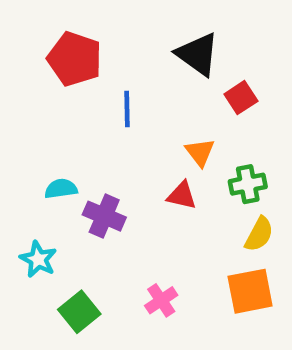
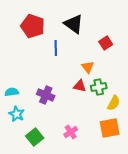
black triangle: (198, 54) -> (74, 24), moved
green cross: (248, 184) -> (99, 87), moved
cyan semicircle: (61, 189) -> (12, 92), moved

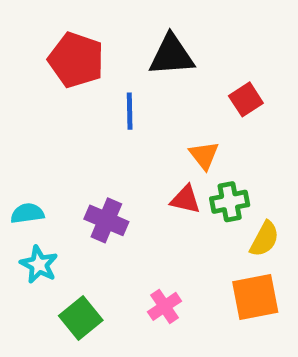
black triangle: (74, 24) -> (171, 55), turned -40

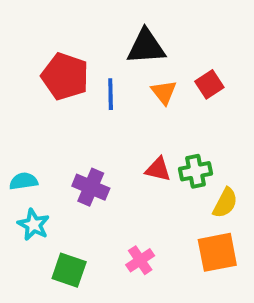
red pentagon: (76, 60) -> (65, 76), moved
orange triangle: (204, 155) -> (164, 92), moved
green square: (81, 318) -> (69, 270), turned -32

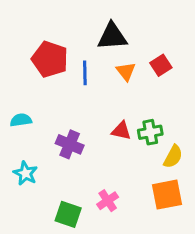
cyan semicircle: (24, 181) -> (21, 120), moved
green square: (69, 270) -> (68, 214), moved

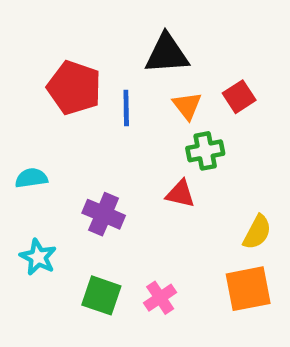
green cross: (150, 132) -> (205, 151), moved
green square: (68, 214) -> (101, 295), moved

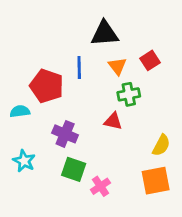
red pentagon: (74, 88) -> (47, 86), moved
green square: (101, 295) -> (74, 169), moved

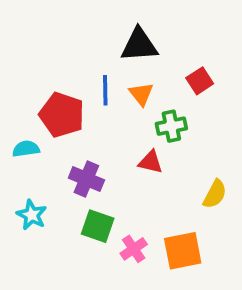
orange triangle: (117, 66) -> (141, 94), moved
orange square: (156, 181) -> (183, 251), moved

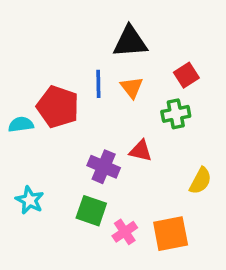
green cross: (171, 126) -> (176, 114), moved
cyan semicircle: (26, 149) -> (21, 124), moved
purple cross: (86, 179) -> (104, 167), moved

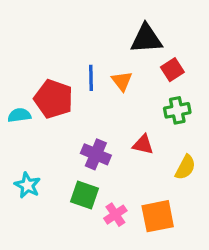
black triangle: (130, 42) -> (146, 39), moved
green cross: (176, 114) -> (177, 110), moved
red triangle: (141, 151) -> (143, 145), moved

